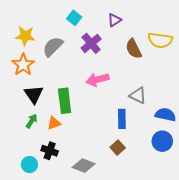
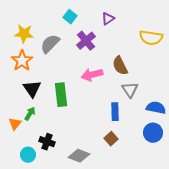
brown semicircle: (134, 49) -> (120, 66), moved
gray triangle: (138, 95) -> (130, 90), turned 30
orange triangle: (54, 123) -> (15, 124), moved, turned -32

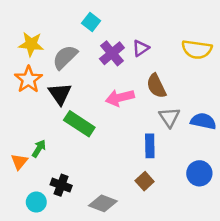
purple triangle: (108, 19) -> (141, 48), moved
black triangle: (32, 89) -> (60, 94), moved
green rectangle: (61, 95) -> (79, 124), turned -50
blue semicircle: (156, 108) -> (203, 121), moved

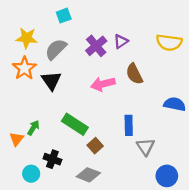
cyan square: (91, 22) -> (64, 16), moved, turned 32
gray triangle: (169, 117) -> (146, 147), moved
green rectangle: (79, 124) -> (75, 124), moved
blue circle: (199, 173) -> (167, 176), moved
brown square: (145, 181) -> (95, 146), moved

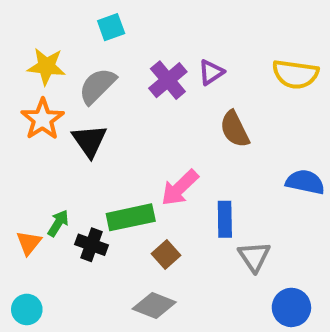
pink arrow: (103, 84) -> (180, 188), moved, turned -30
green rectangle: (75, 124) -> (131, 217), turned -45
black cross: (52, 159) -> (91, 245), moved
cyan circle: (31, 174) -> (27, 309), moved

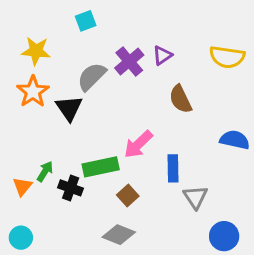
gray semicircle: (97, 86) -> (92, 77), moved

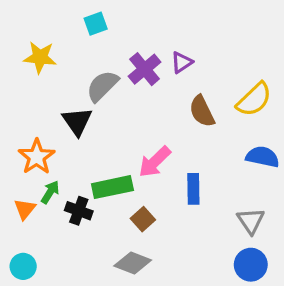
yellow semicircle: (227, 57) -> (254, 99), moved, turned -52
orange star: (33, 92) -> (37, 157), moved
gray triangle: (195, 197) -> (251, 221), moved

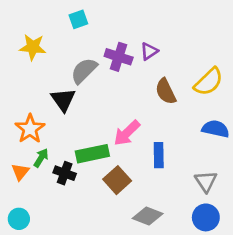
purple cross: (145, 69) -> (119, 57), turned -32
brown square: (143, 219) -> (117, 180), size x1.4
gray diamond: (133, 263) -> (148, 216), moved

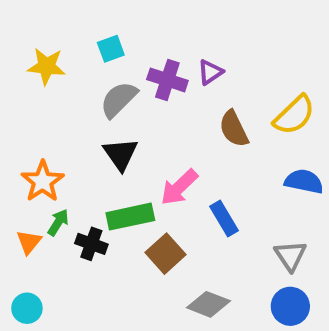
cyan square: (78, 19) -> (111, 49), moved
black triangle: (63, 100) -> (121, 154), moved
blue rectangle: (159, 155) -> (224, 218), turned -30

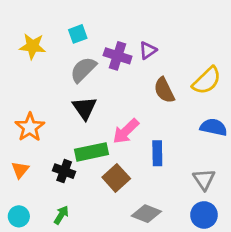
blue rectangle: (224, 218) -> (157, 153), turned 30
green arrow: (58, 222) -> (61, 215), moved

